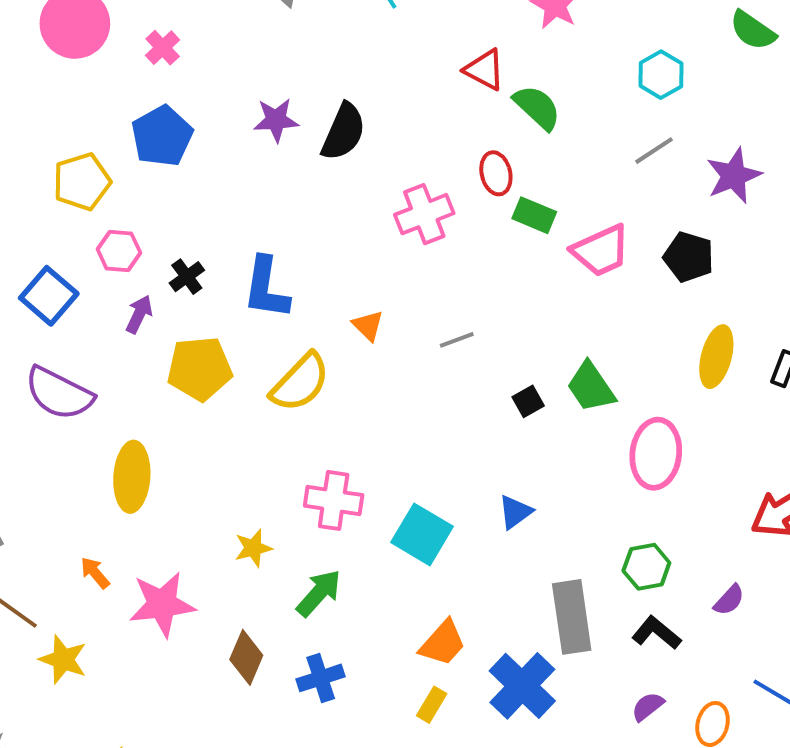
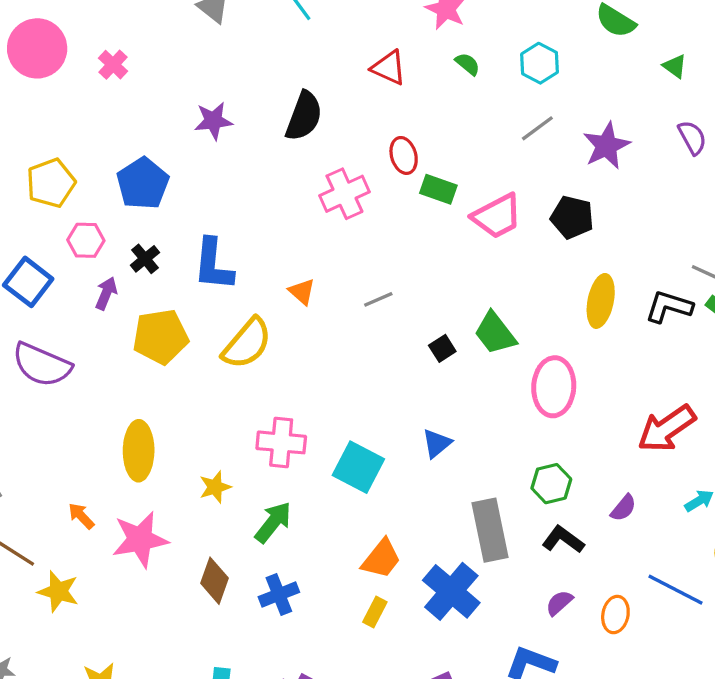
green semicircle: (537, 107) -> (468, 64), moved, size x0.6
black semicircle: (343, 132) -> (304, 116), moved
blue pentagon: (162, 136) -> (143, 183), moved
yellow ellipse: (132, 477) -> (139, 451), moved

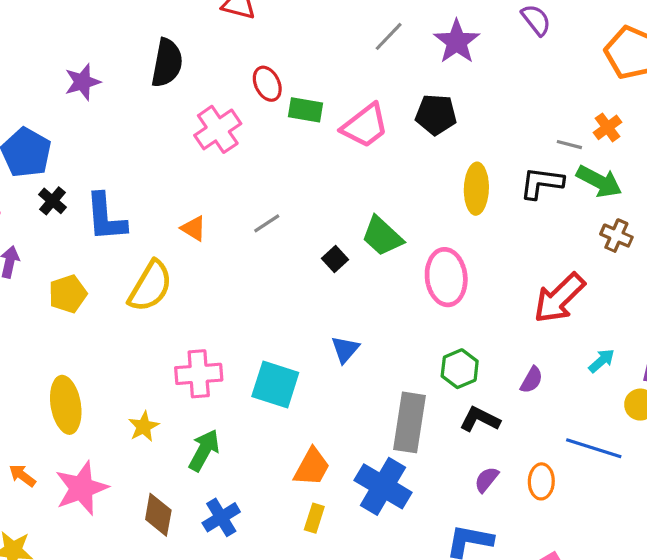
black cross: (145, 259) -> (52, 201), moved
yellow pentagon: (160, 337) -> (68, 294), size x0.7
gray rectangle: (490, 530) -> (410, 422), turned 30

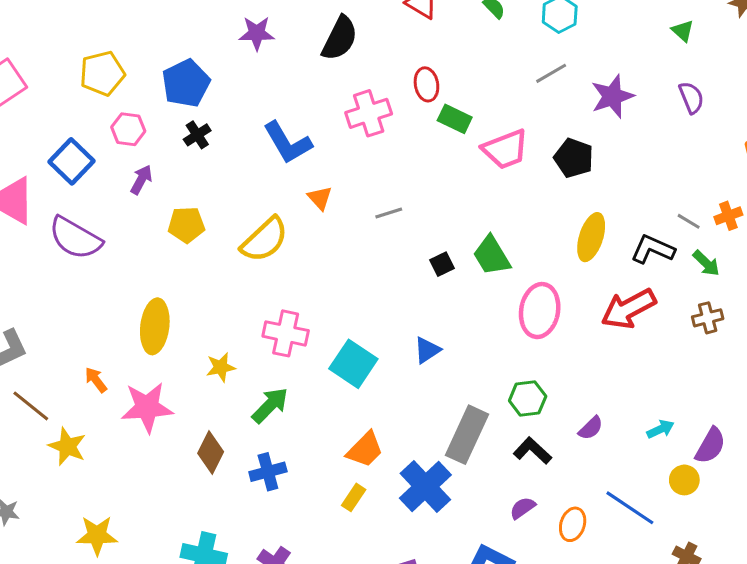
green arrow: (599, 181) -> (706, 263), size x0.7
blue L-shape: (106, 217) -> (287, 143), moved, turned -42
brown cross: (616, 236) -> (708, 318), turned 36
red arrow: (559, 298) -> (628, 309), moved

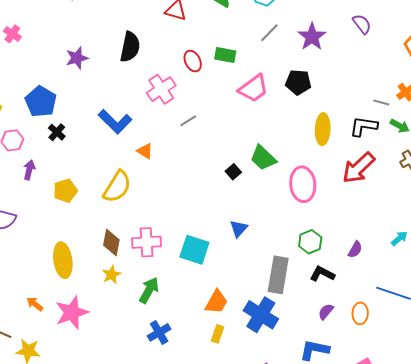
green rectangle: (455, 119) -> (225, 55), moved
gray line: (389, 213) -> (188, 121), moved
brown diamond: (211, 453) -> (111, 243), moved

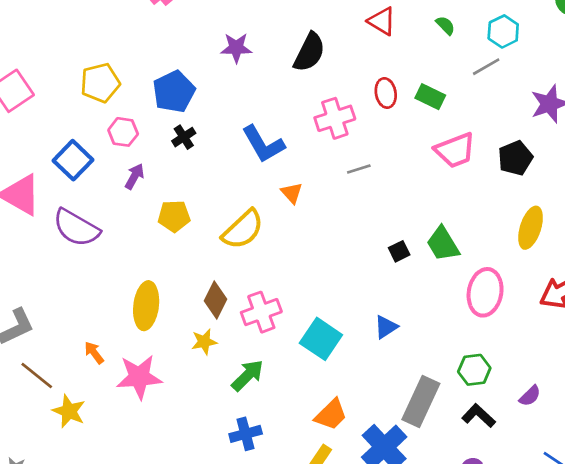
gray line: (269, 33) -> (486, 67), moved
black pentagon: (298, 82) -> (515, 158), turned 30
pink cross: (147, 242) -> (261, 312), turned -32

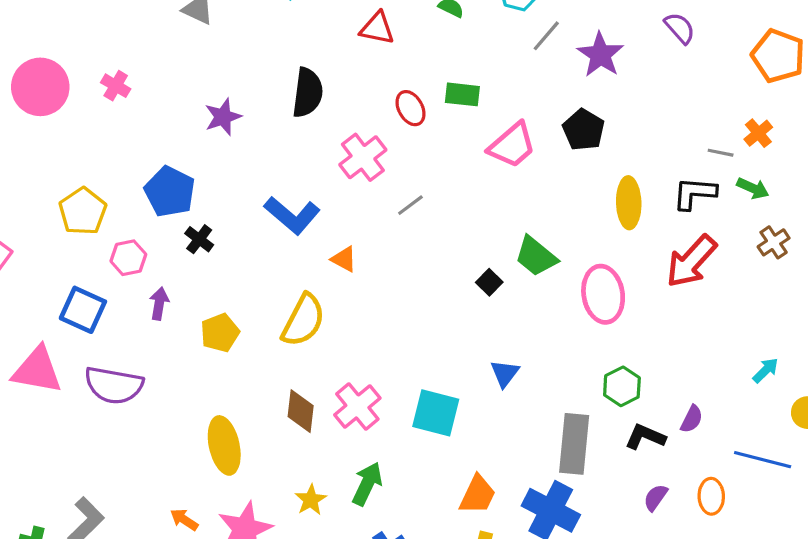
gray line: (486, 67) -> (546, 36), moved
yellow star: (204, 342) -> (311, 500), moved
purple semicircle: (530, 396) -> (692, 419), moved

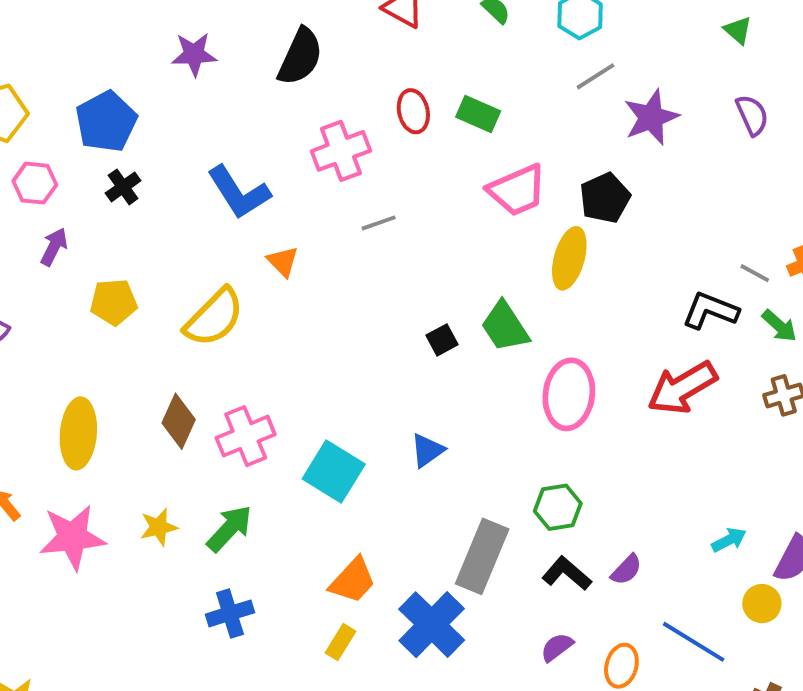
yellow ellipse: (629, 203) -> (569, 258), moved

